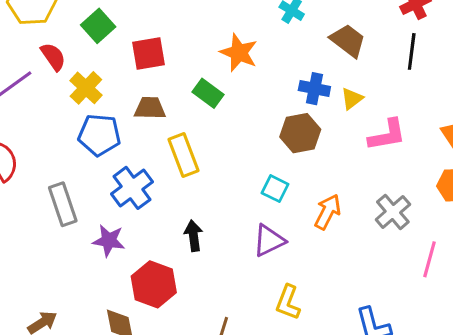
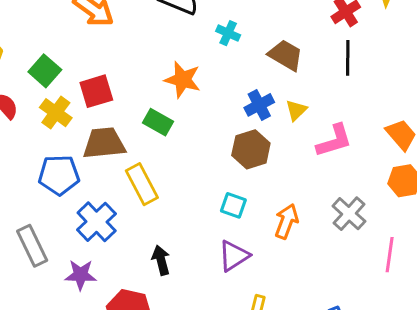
yellow cross: (86, 88) -> (56, 113), moved
blue cross: (314, 89) -> (259, 105), turned -32
brown trapezoid: (150, 108) -> (104, 143), size x1.4

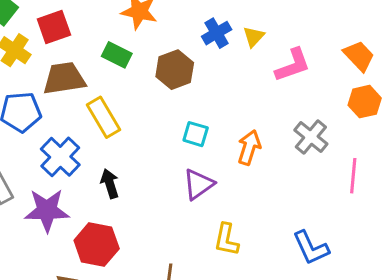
brown hexagon: (251, 149) -> (175, 70), moved
black arrow: (161, 260) -> (110, 184), moved
purple star: (81, 275) -> (47, 210), size x1.4

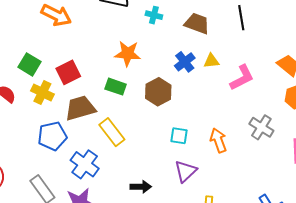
yellow triangle: (254, 37) -> (211, 61), turned 49
orange arrow: (249, 147) -> (218, 140), turned -30
black arrow: (110, 184) -> (141, 187), moved, turned 114

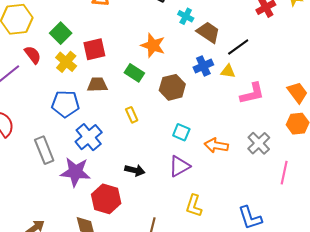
black line: (241, 18) -> (238, 47), moved, turned 50
brown trapezoid: (197, 23) -> (208, 32), moved
brown trapezoid: (80, 108) -> (97, 85), size x0.7
yellow rectangle: (112, 132) -> (132, 115), moved, size x0.6
orange arrow: (218, 140) -> (216, 145), turned -75

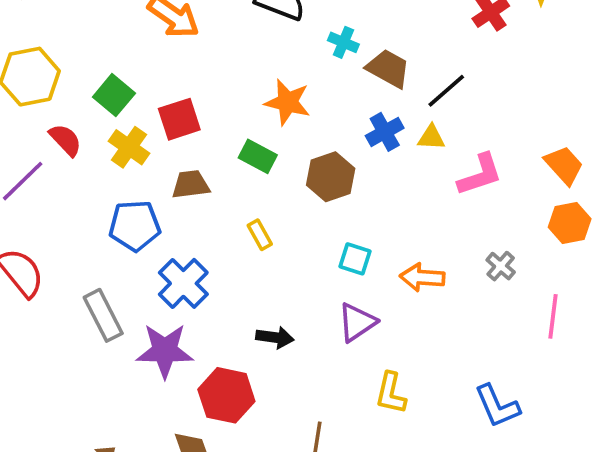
gray cross: (259, 143) -> (501, 266), size x0.7

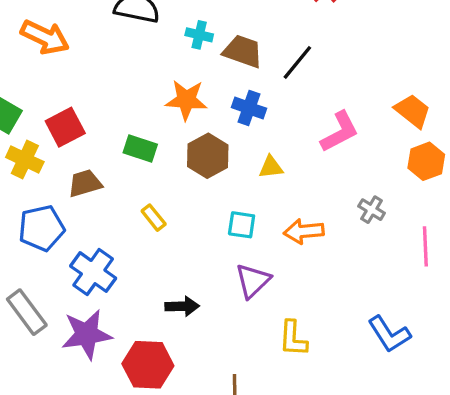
orange star: (288, 102) -> (186, 100), moved
blue cross: (385, 132) -> (249, 108), turned -32
yellow triangle: (431, 137) -> (271, 167), moved

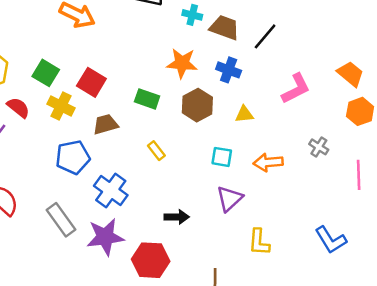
red square: (65, 127) -> (91, 82), turned -32

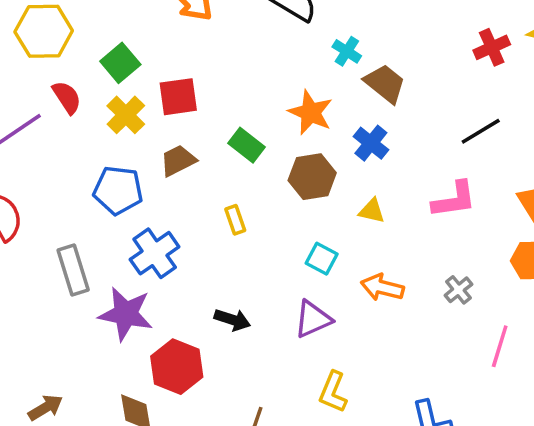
black line: (265, 36) -> (481, 131), moved
red square: (91, 82) -> (178, 97), turned 32
brown trapezoid: (106, 124) -> (178, 161), turned -30

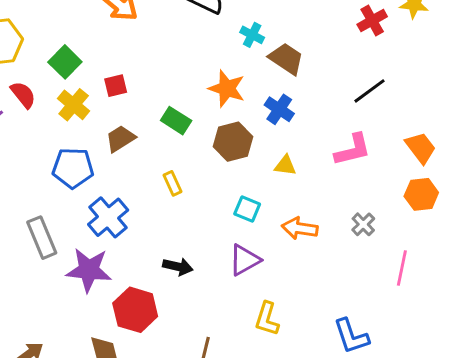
red square: (178, 97) -> (116, 86), size x0.7

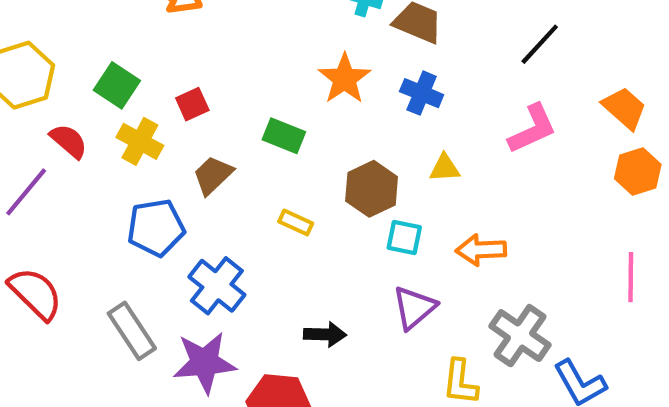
orange star: (227, 89) -> (345, 79), turned 30
brown hexagon: (233, 142) -> (372, 189), moved
yellow rectangle: (172, 183) -> (296, 222), turned -30
gray cross: (363, 224) -> (520, 336), moved, size x1.8

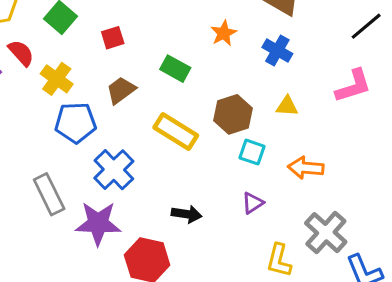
orange star: (345, 79) -> (224, 33), size x0.7
yellow cross: (140, 141) -> (57, 79), moved
yellow rectangle: (296, 222) -> (176, 132), size x1.8
purple triangle: (414, 308) -> (253, 203), size x0.7

